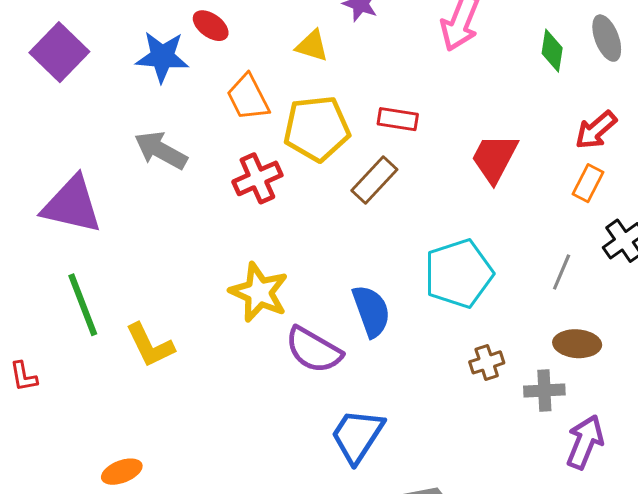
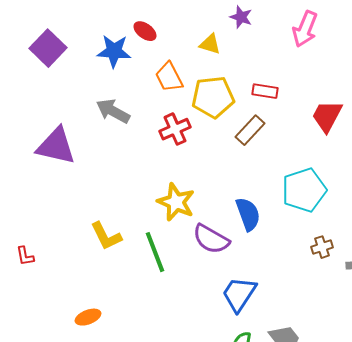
green line: (83, 305) -> (155, 252), moved

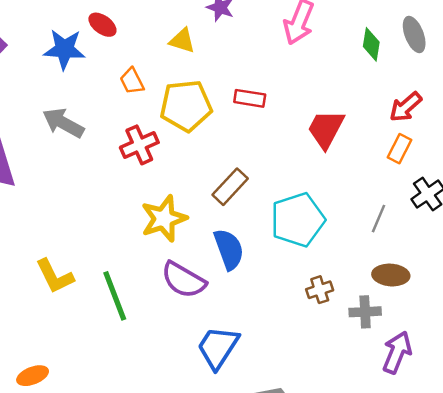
orange trapezoid: (169, 77) -> (132, 81), size x0.7
brown rectangle: (250, 130) -> (230, 187), moved
yellow star: (176, 202) -> (164, 219), moved, turned 30

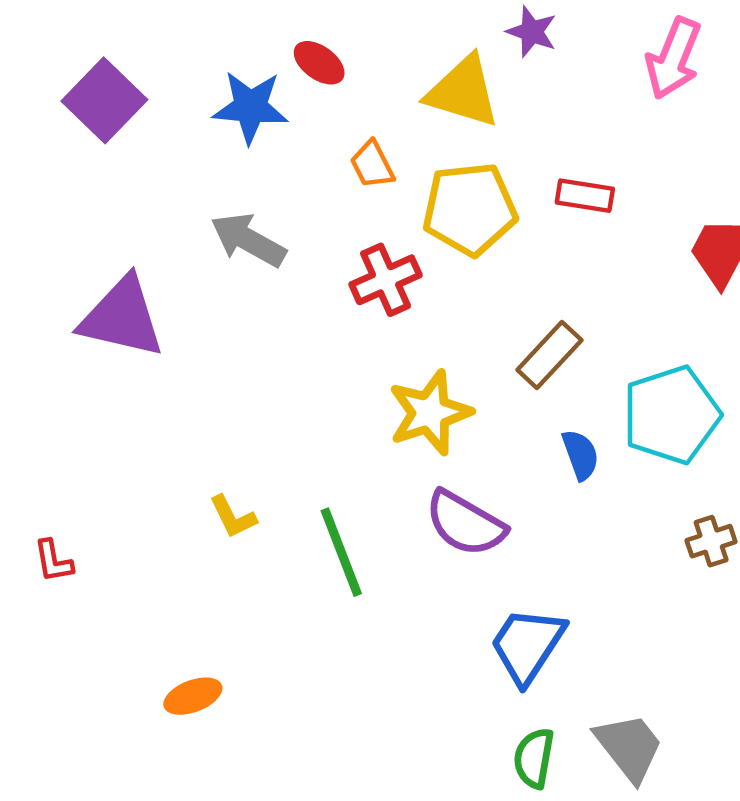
yellow triangle: (182, 41) -> (463, 92), size x1.6
blue semicircle: (229, 249) -> (580, 455), moved, size x0.7
yellow L-shape: (55, 276) -> (233, 517), size x0.7

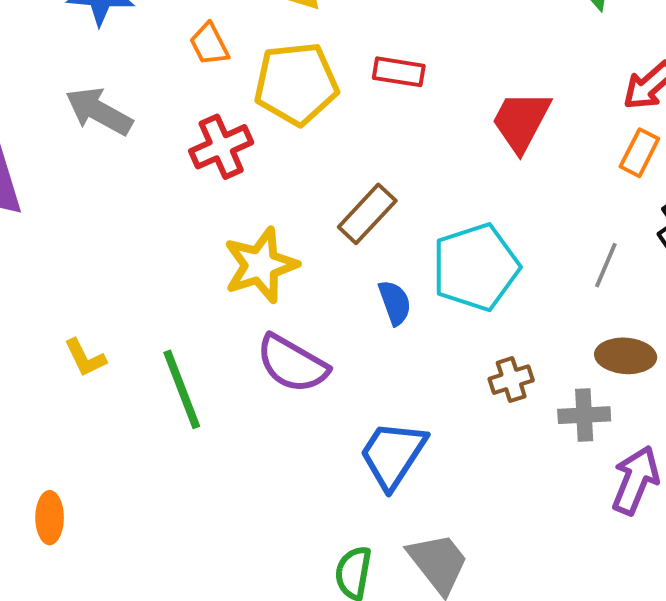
blue trapezoid: (527, 645) -> (393, 455), moved
orange ellipse: (193, 696) -> (50, 518), turned -69

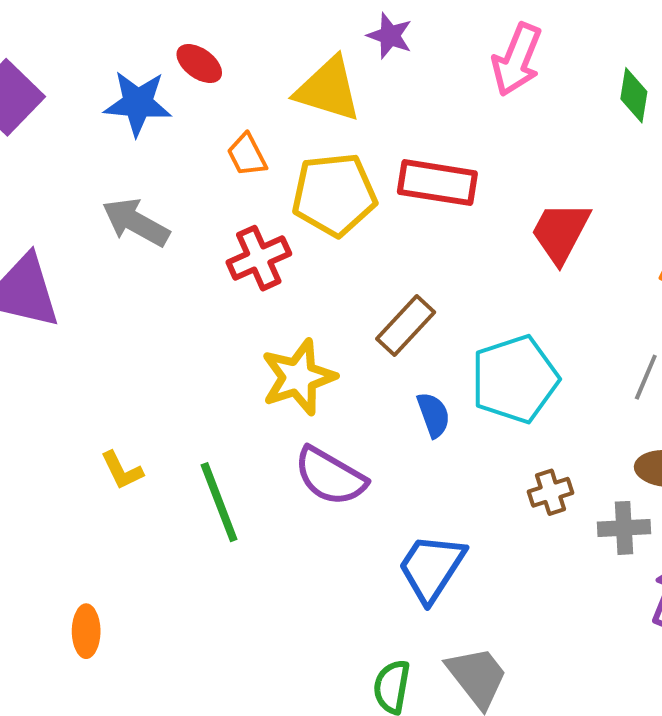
red rectangle: (399, 72) -> (437, 183), size x1.5

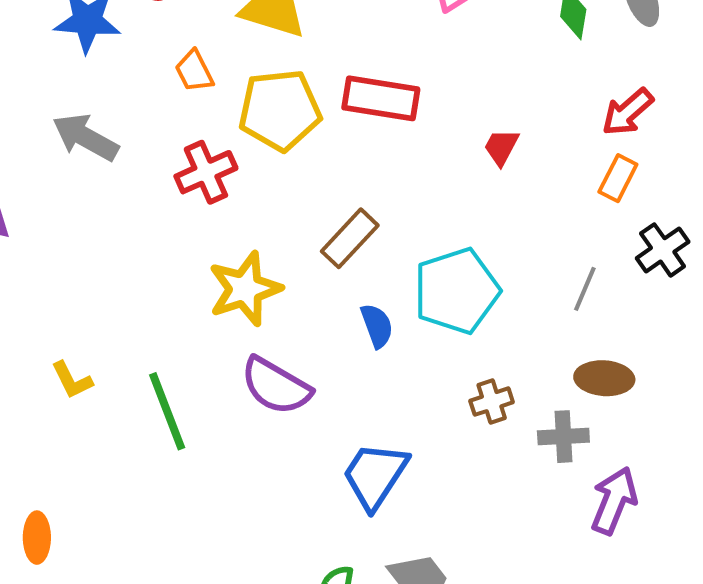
red trapezoid: (560, 232) -> (501, 147), size x0.6

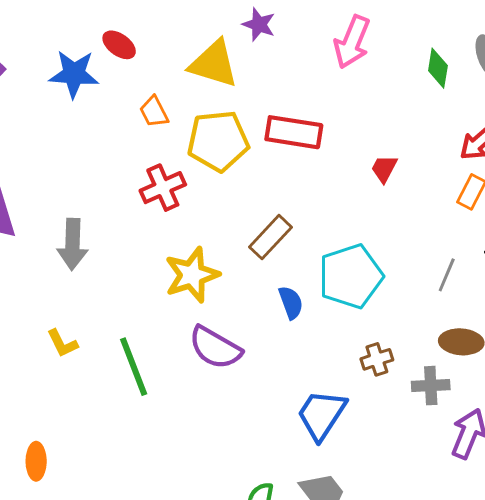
gray arrow: (85, 137) -> (72, 244), moved, turned -117
blue trapezoid: (375, 475) -> (321, 415), moved

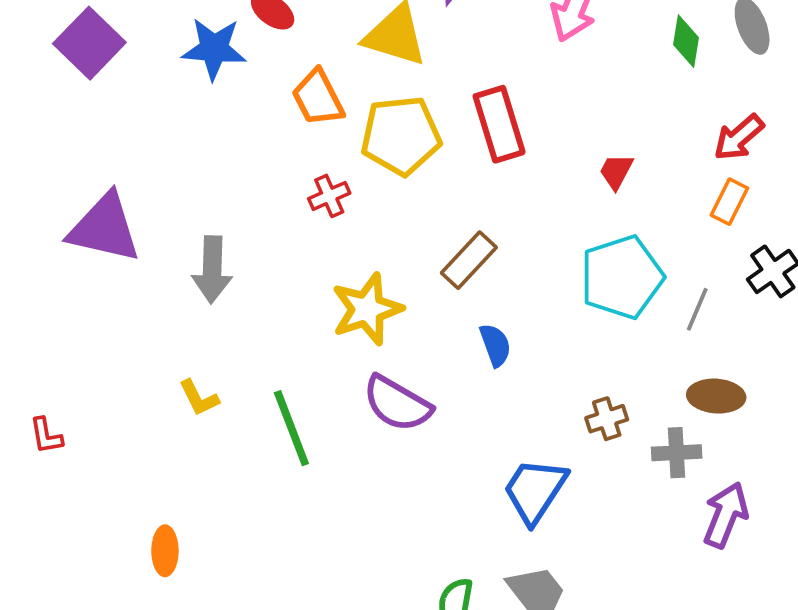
orange trapezoid: (154, 112) -> (318, 98), size x1.4
red rectangle: (294, 132) -> (499, 124), turned 64
red cross: (163, 188) -> (329, 196), size x0.7
cyan pentagon: (351, 276) -> (622, 277), moved

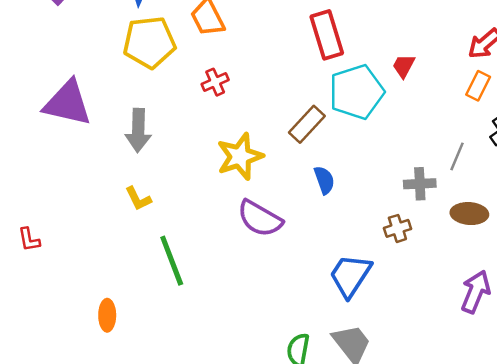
yellow pentagon: (401, 136) -> (149, 42), moved
cyan pentagon: (622, 277) -> (357, 92), moved
yellow L-shape: (199, 398) -> (138, 199), moved
green line: (291, 428) -> (172, 261), moved
gray cross: (677, 453) -> (420, 184), moved

